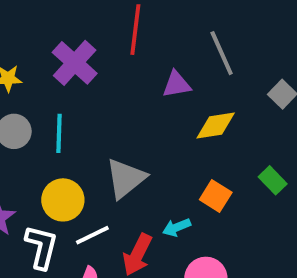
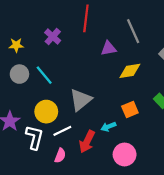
purple cross: (75, 63) -> (53, 37), size x0.7
cyan line: (59, 133) -> (44, 75), turned -42
orange square: (216, 196) -> (130, 109), turned 35

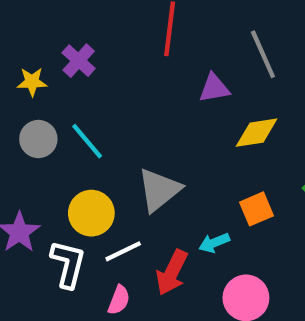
purple cross: (53, 37) -> (79, 61), moved

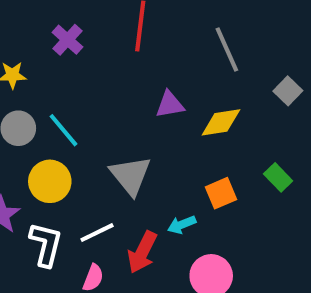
purple cross: (79, 61) -> (68, 40), moved
purple triangle: (214, 88) -> (170, 105), moved
gray triangle: (159, 190) -> (130, 175), turned -30
yellow circle: (91, 213) -> (50, 181), moved

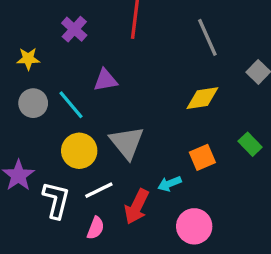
purple triangle: (170, 105) -> (105, 80), moved
yellow circle: (50, 181) -> (79, 151), moved

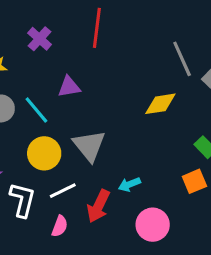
gray line: (207, 37) -> (182, 59), moved
orange square: (202, 157) -> (194, 181), moved

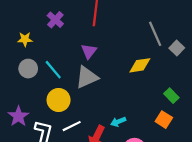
purple triangle: (69, 87) -> (89, 51), moved, turned -42
gray triangle: (89, 146) -> (87, 77), moved, turned 45
orange square: (194, 181) -> (164, 120), turned -35

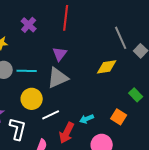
cyan line: (53, 70) -> (27, 71), turned -48
orange square: (164, 120) -> (119, 117), moved
white line: (72, 126) -> (51, 115), moved

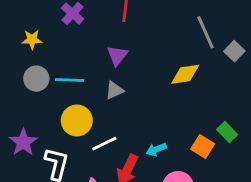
gray triangle: (58, 78) -> (114, 90), size x0.6
green rectangle: (136, 95) -> (227, 132), moved

